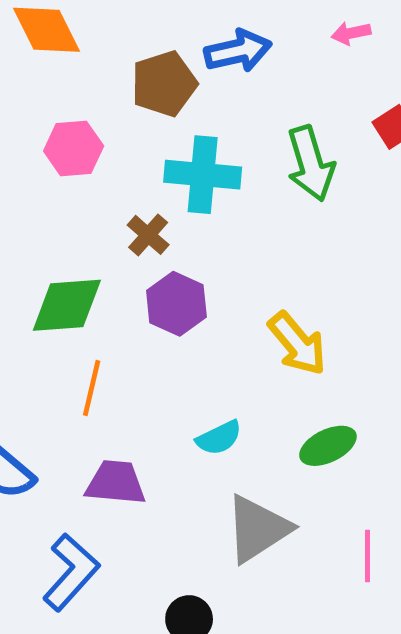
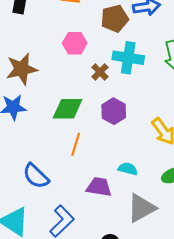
brown cross: (148, 235) -> (100, 72), moved
cyan semicircle: (219, 438) -> (128, 169), turned -144
purple trapezoid: (116, 483) -> (99, 187), moved

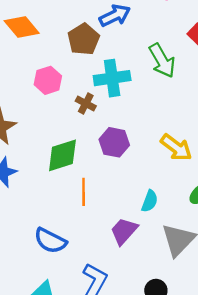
cyan semicircle: (128, 169) -> (150, 201), turned 114
purple trapezoid: (99, 187) -> (124, 231), turned -40

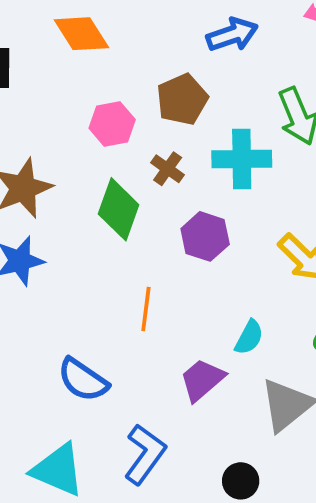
brown pentagon: (84, 39) -> (182, 99), moved
cyan cross: (112, 78) -> (242, 159), moved
green diamond: (62, 155) -> (119, 209), moved, turned -60

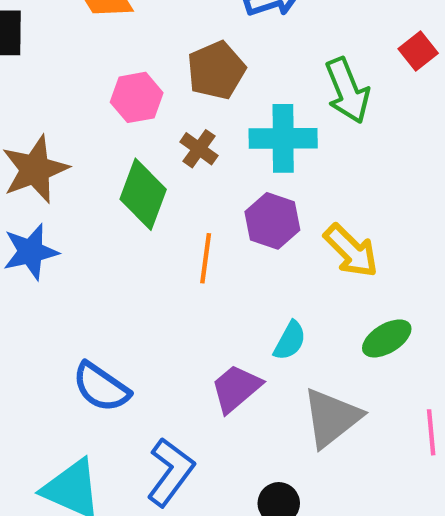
purple hexagon: (205, 236) -> (272, 221), moved
orange line: (146, 309) -> (206, 258), moved

